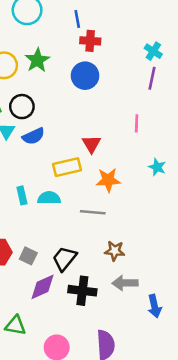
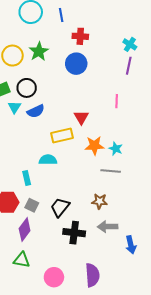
blue line: (77, 19) -> (61, 15), moved
cyan star: (157, 167) -> (116, 149), moved
cyan rectangle: (22, 195) -> (27, 178), moved
gray line: (93, 212) -> (111, 171), moved
purple diamond: (43, 287) -> (25, 230), moved, turned -30

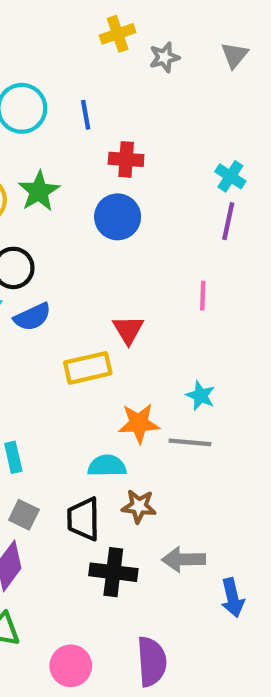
orange star: (94, 146) -> (139, 423), moved
cyan semicircle: (48, 160) -> (107, 466), moved
brown star: (99, 201) -> (139, 506), moved
black trapezoid: (60, 207) -> (84, 519), turned -40

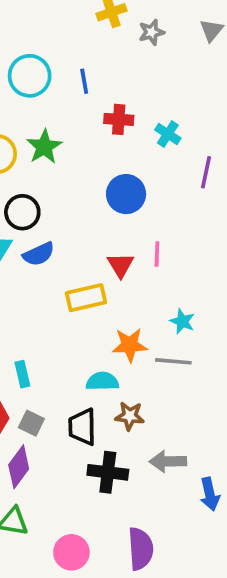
cyan cross: (230, 176) -> (168, 134), moved
blue circle: (118, 217) -> (126, 194), moved
pink line: (203, 296) -> (157, 254), moved

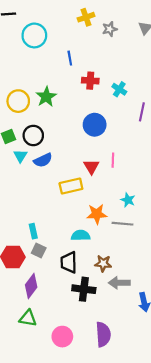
cyan circle: (30, 76) -> (34, 35), moved
brown star: (130, 416) -> (103, 263), moved
gray square: (31, 423) -> (39, 251), moved

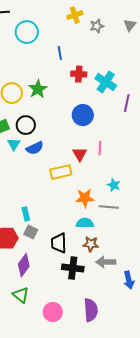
cyan cross: (119, 89) -> (106, 82), size x1.5
cyan semicircle: (81, 235) -> (85, 223), moved
green triangle: (28, 318) -> (21, 295), turned 30

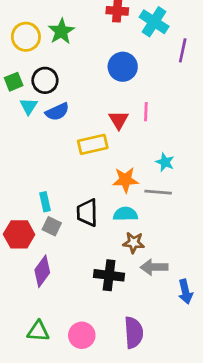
black trapezoid: (59, 243) -> (87, 213), moved
green triangle: (21, 295) -> (38, 331), moved, turned -36

